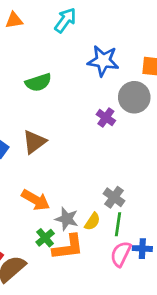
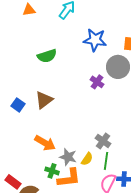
green cross: (45, 238) -> (52, 171), turned -32

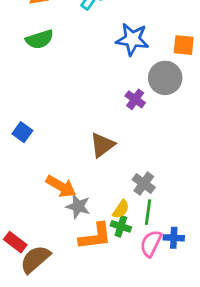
green semicircle: (47, 56) -> (40, 39), moved
brown triangle: (44, 100) -> (102, 145), moved
gray star: (68, 157) -> (78, 206), moved
green cross: (52, 171) -> (121, 226), moved

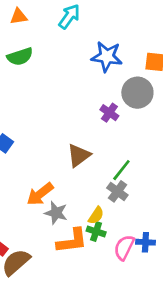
orange arrow: (61, 186) -> (40, 194), turned 112
green line: (148, 212) -> (121, 170), moved, turned 30

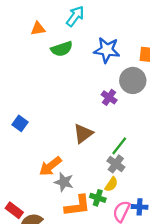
orange triangle: (19, 17) -> (38, 29), moved
green semicircle: (20, 57) -> (62, 49), moved
yellow semicircle: (96, 215) -> (111, 184), moved

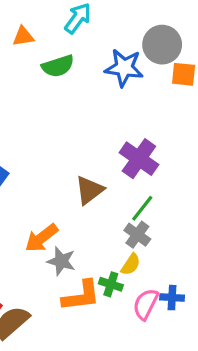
gray circle: (133, 80) -> (162, 45), moved
purple cross: (109, 97) -> (139, 159), moved, size x1.6

